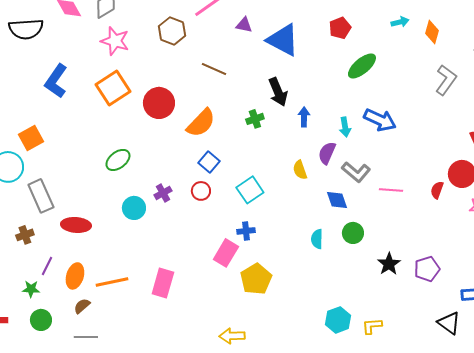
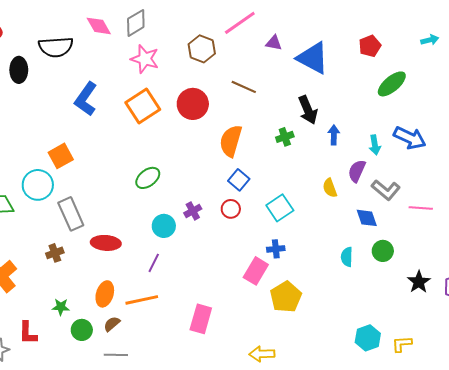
red circle: (159, 103) -> (193, 104), moved
orange semicircle: (201, 123) -> (231, 141), turned 152
purple line: (47, 266) -> (154, 263), moved
pink rectangle: (163, 283) -> (201, 319), moved
green circle: (41, 320) -> (82, 330), moved

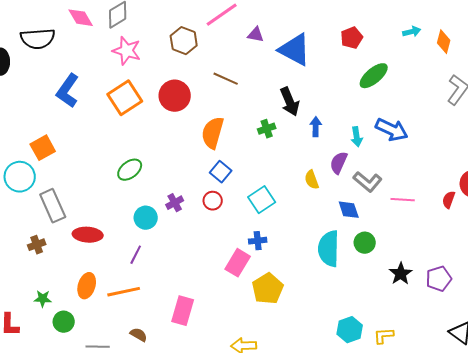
cyan semicircle: (347, 257) -> (329, 249), size x1.8
brown semicircle: (112, 324) -> (139, 335), moved, turned 72

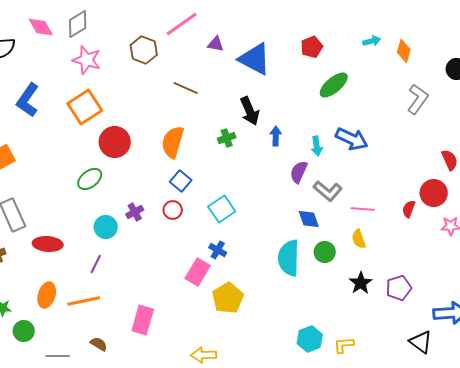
red circle: (175, 96) -> (115, 142), moved
yellow semicircle: (312, 180) -> (359, 239), moved
blue cross: (258, 241) -> (218, 250), turned 36

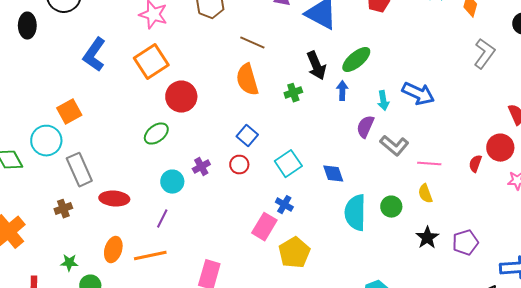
green ellipse: (334, 85) -> (356, 60), moved
orange semicircle: (173, 142) -> (247, 80), moved, turned -32
blue diamond: (309, 219) -> (333, 174), moved

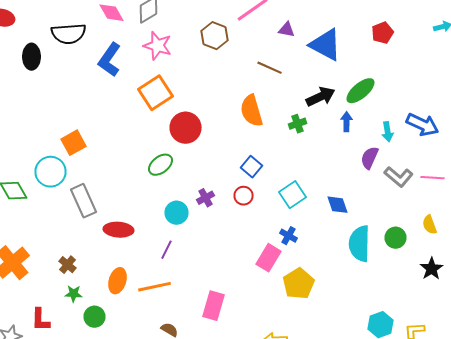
brown line: (252, 43) -> (270, 68), moved
blue L-shape: (94, 55) -> (110, 60), moved
black arrow: (316, 66) -> (320, 97), turned -92
pink line: (429, 164) -> (432, 178), moved
brown cross: (63, 209) -> (68, 265), moved, turned -30

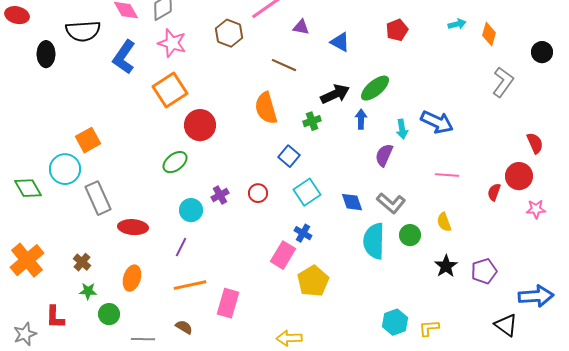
blue triangle: (326, 45) -> (340, 42), size x0.6
blue square: (252, 167) -> (289, 156), moved
gray L-shape: (398, 177) -> (391, 203), moved
orange line: (154, 287) -> (190, 285), moved

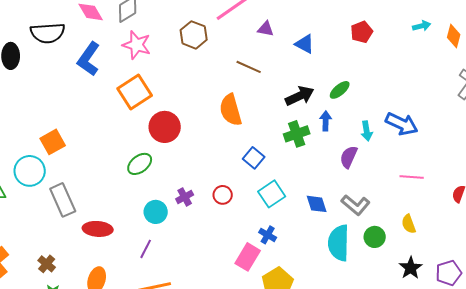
green ellipse: (375, 88) -> (340, 90), size x0.7
green cross: (312, 121) -> (297, 134), moved, size x1.4

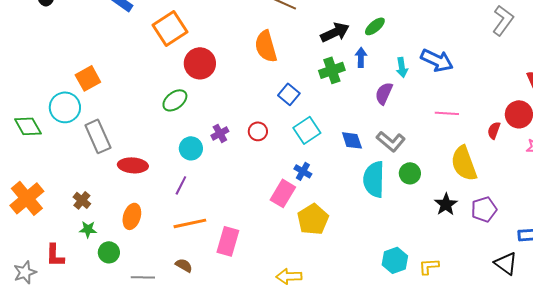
yellow semicircle: (409, 224) -> (464, 163), moved, size x1.8

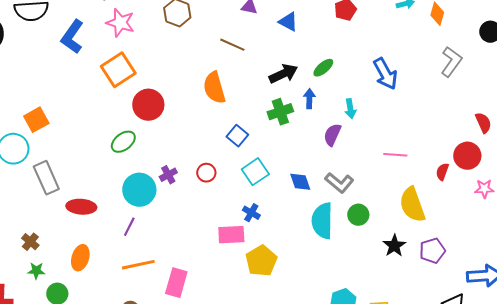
blue arrow: (437, 60) -> (385, 74), moved, turned 36
cyan circle: (191, 148) -> (139, 190), size x1.4
pink rectangle: (283, 193) -> (231, 235), turned 56

